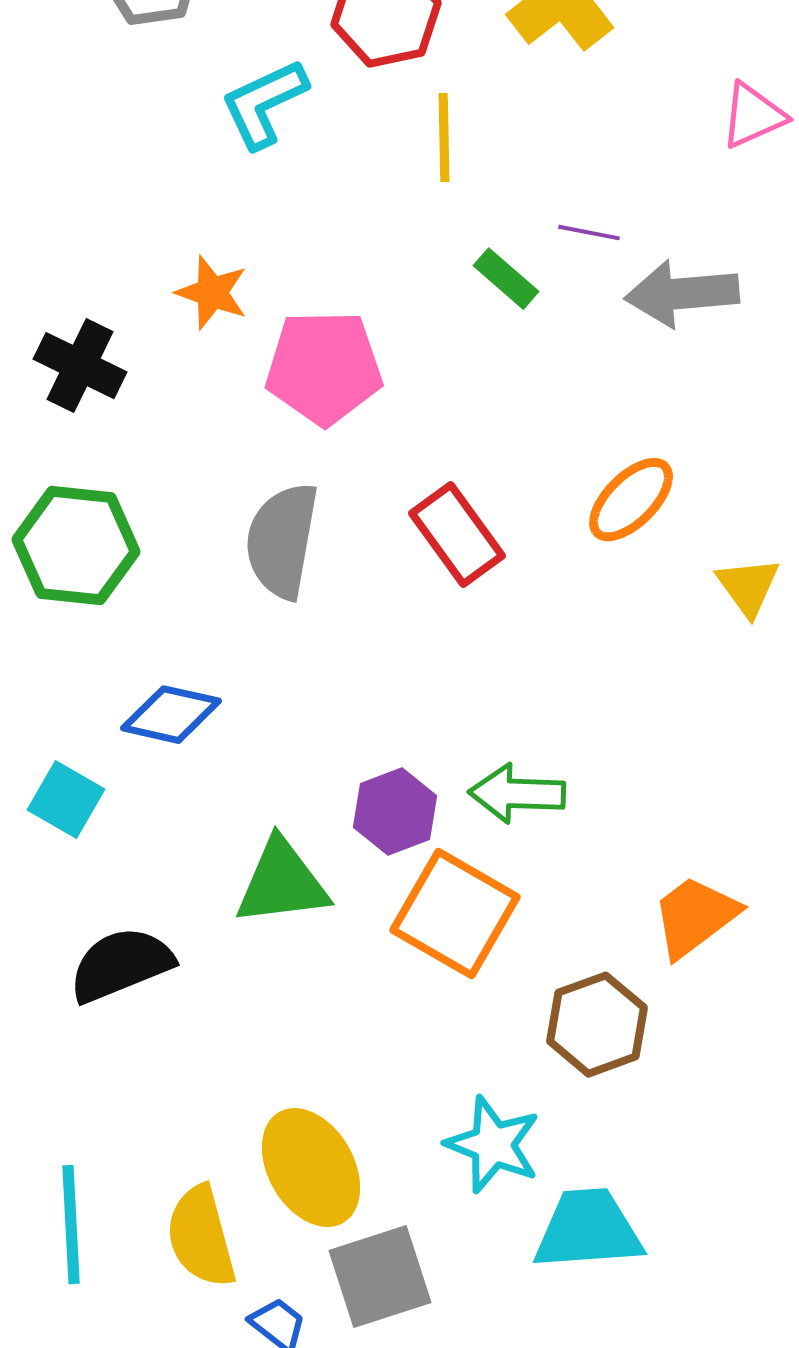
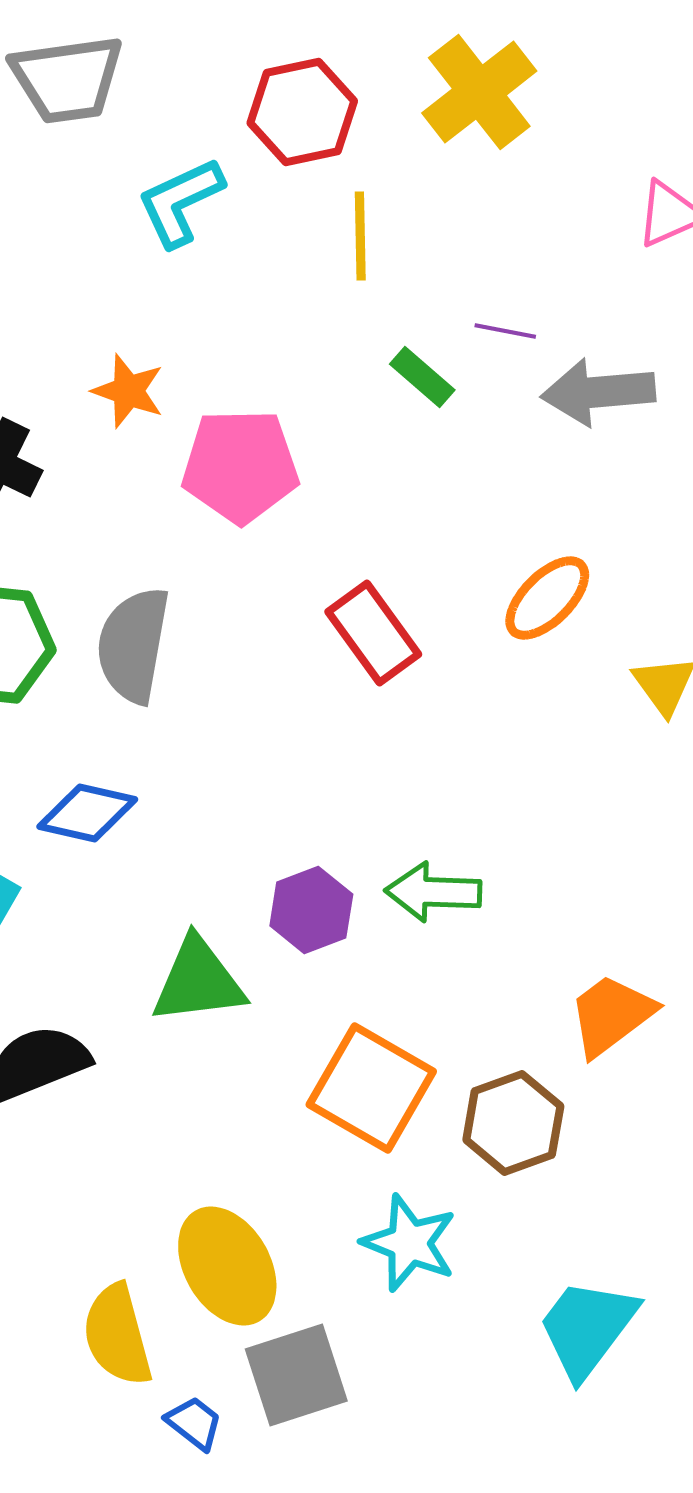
gray semicircle: (282, 541) -> (133, 645), moved
orange square: (455, 914) -> (371, 1088), moved
cyan trapezoid: (588, 1230) -> (587, 1328), moved, turned -49

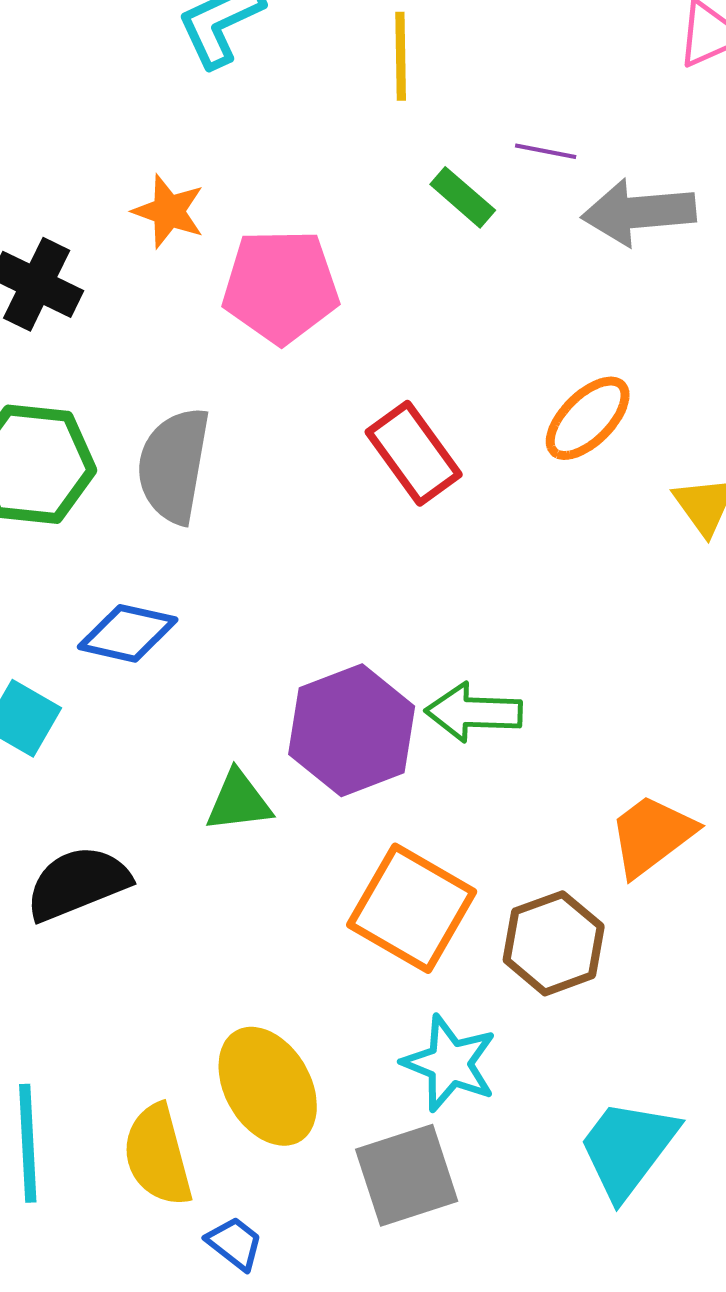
purple hexagon: (311, 910) -> (352, 730), size x1.5
green triangle: (198, 981) -> (239, 801), size x0.7
gray square: (296, 1375) -> (407, 1175), moved

